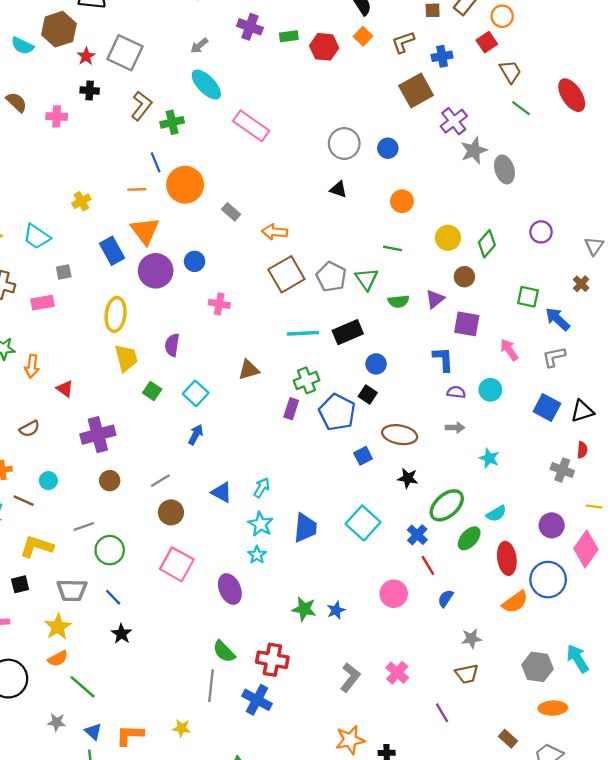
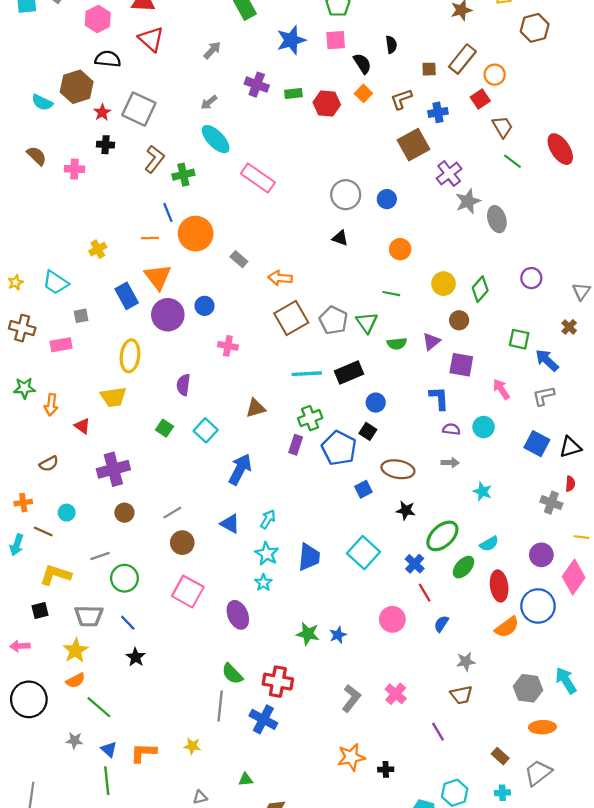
yellow trapezoid: (126, 358) -> (113, 397), moved, turned 96
blue arrow: (196, 435) -> (240, 469), moved, size x1.6

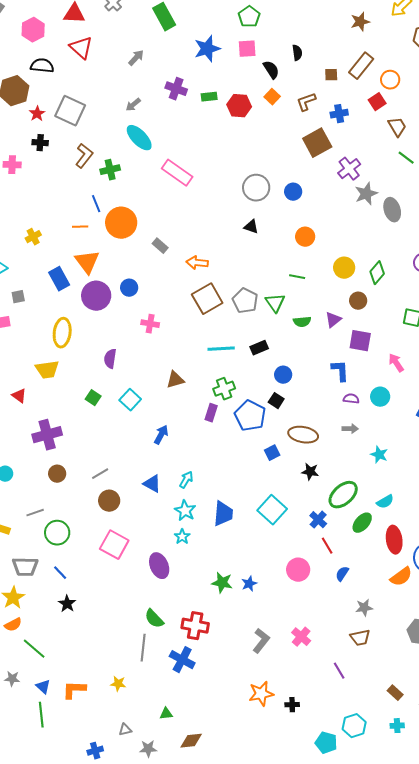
black rectangle: (349, 373) -> (259, 348), size x0.7
blue arrow: (240, 469) -> (161, 435), size x0.7

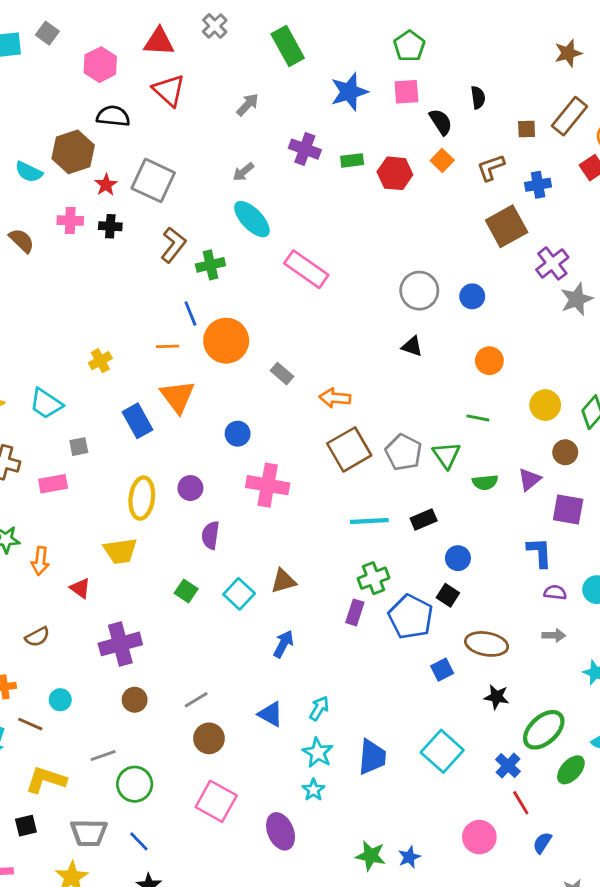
pink cross: (12, 165) -> (70, 221), moved
purple circle: (96, 296) -> (190, 488), moved, size x0.6
pink cross: (150, 324) -> (268, 485), size x1.6
brown triangle: (175, 380) -> (283, 581), moved

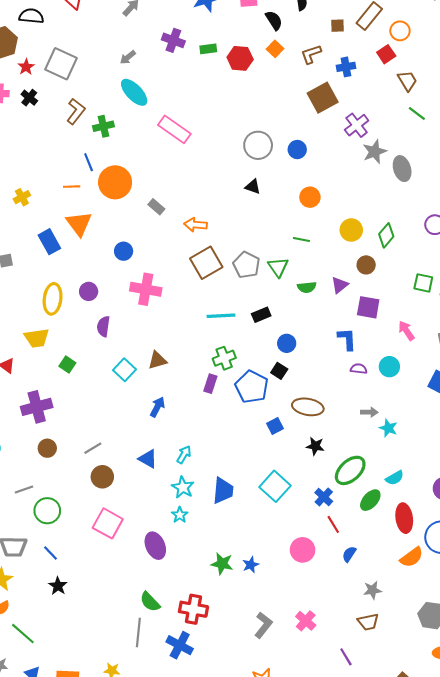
black cross: (110, 226) -> (29, 98), turned 35
green square: (186, 591) -> (67, 365), moved
gray arrow: (554, 635) -> (369, 412), moved

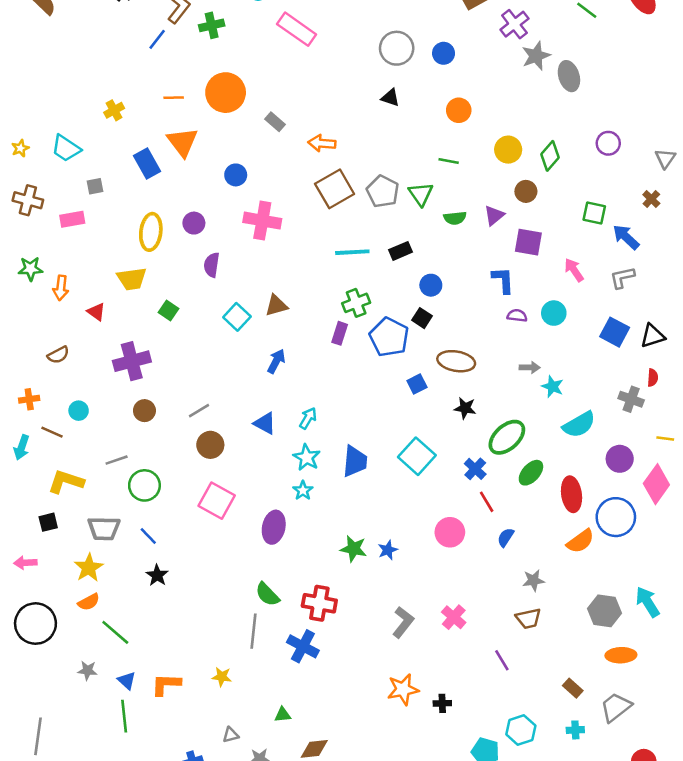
blue line: (89, 162) -> (157, 39), moved, turned 60
cyan semicircle: (395, 478) -> (579, 425), moved, size x1.5
purple ellipse: (155, 546) -> (274, 527), turned 35

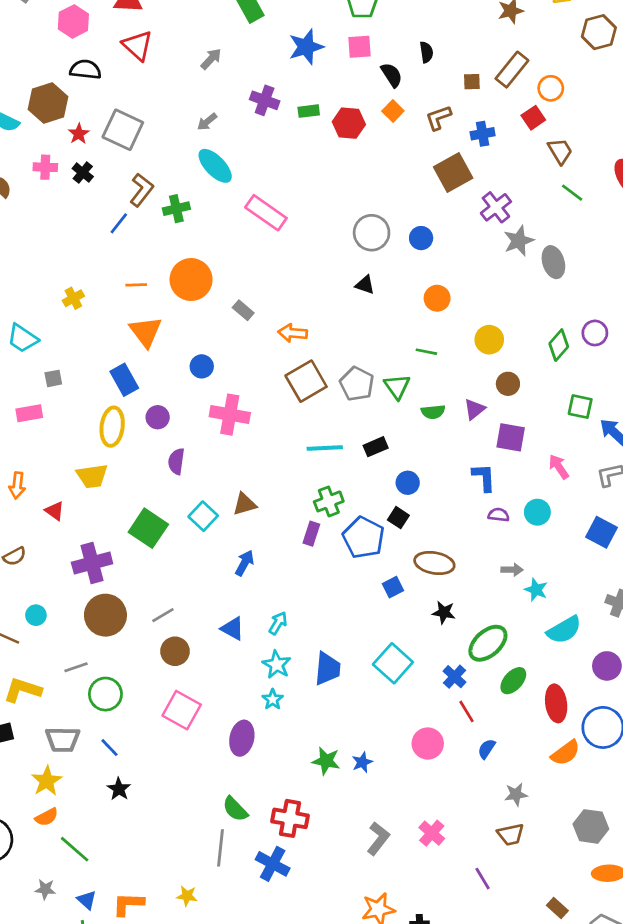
green diamond: (550, 156) -> (559, 345), moved
blue rectangle: (147, 164) -> (124, 380), moved
green square: (169, 311) -> (148, 528), moved, size x1.8
brown circle: (144, 411) -> (105, 615), size x1.8

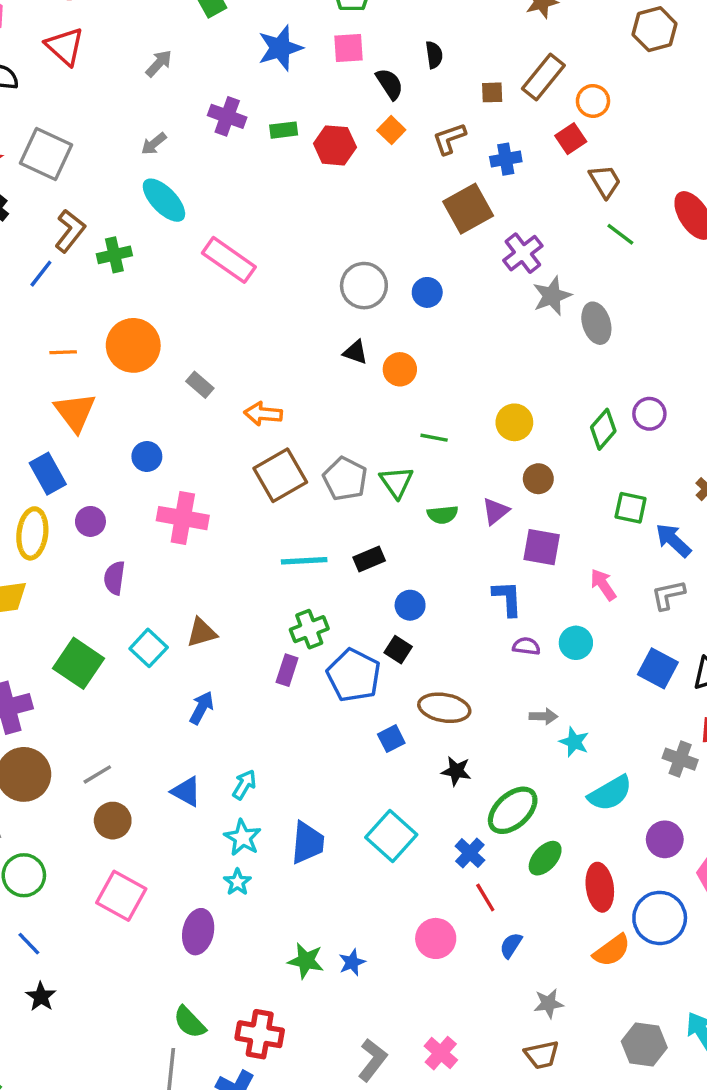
orange circle: (437, 298) -> (400, 369), moved

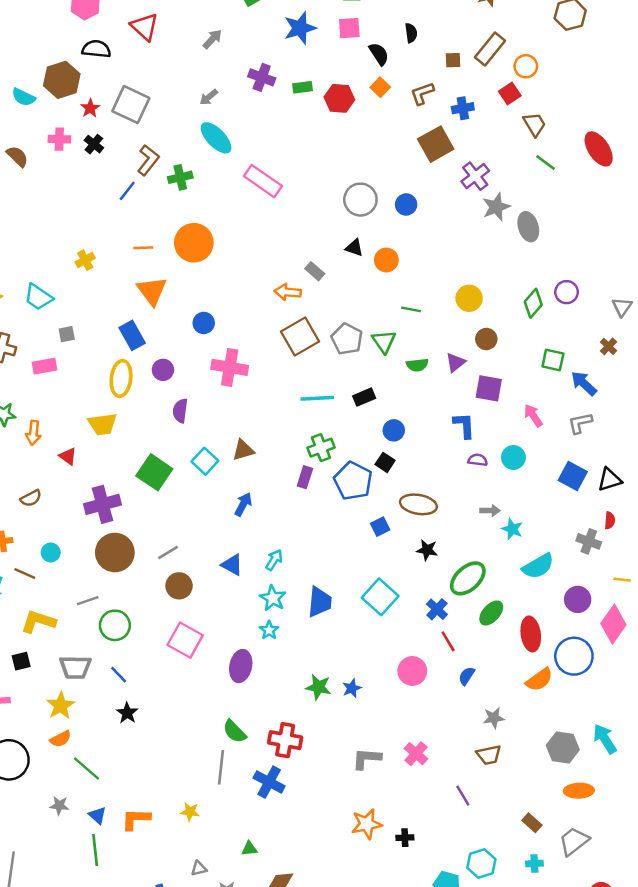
gray rectangle: (200, 385) -> (315, 271), moved
gray L-shape: (372, 1060) -> (367, 759), turned -124

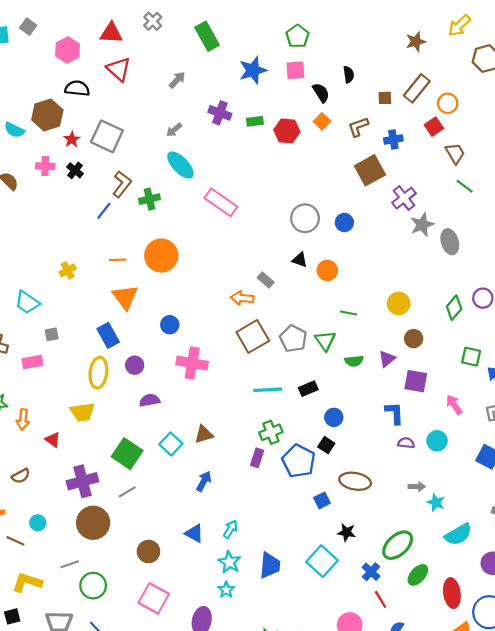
purple semicircle: (180, 411) -> (150, 400), turned 72
black star: (427, 550) -> (347, 532), moved
gray line: (168, 553) -> (127, 492), moved

